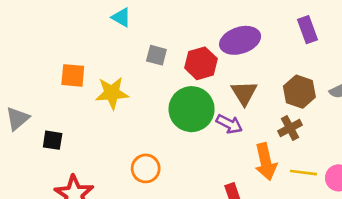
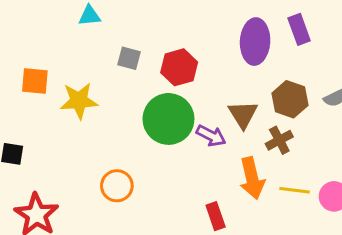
cyan triangle: (121, 17) -> (90, 16), turned -35
purple ellipse: (240, 40) -> (255, 42), moved, turned -69
brown triangle: (244, 93) -> (243, 114), moved

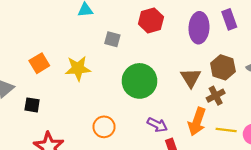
red hexagon: (179, 67) -> (151, 20), moved
orange square: (35, 81) -> (39, 63), moved, turned -36
purple arrow: (211, 136) -> (157, 125), moved
orange arrow: (252, 178) -> (197, 122), turned 32

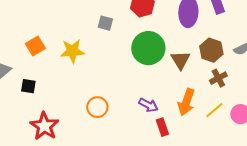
green circle: (140, 81) -> (148, 48), moved
brown cross: (216, 96) -> (218, 78), moved
yellow line: (226, 130) -> (214, 110), turned -48

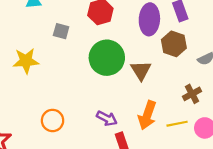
brown hexagon: (211, 50) -> (174, 44), moved
brown cross: (218, 78) -> (192, 94), moved
yellow line: (214, 110) -> (177, 124), turned 30

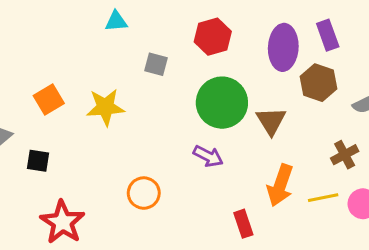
purple arrow: (107, 118) -> (208, 156), moved

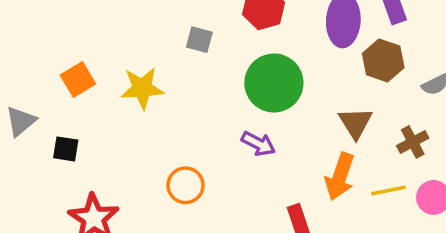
brown triangle: (271, 121) -> (355, 123), moved

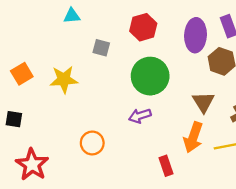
purple arrow: (258, 144) -> (140, 116), turned 135

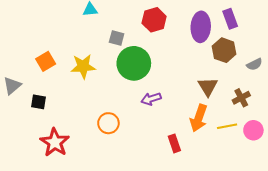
green circle: (150, 76) -> (134, 63), moved

